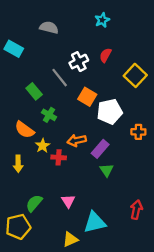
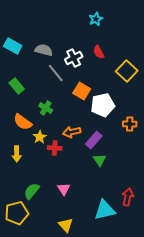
gray semicircle: (49, 28) -> (44, 50), moved
red semicircle: (105, 55) -> (99, 52), turned -56
green rectangle: (34, 91) -> (17, 86), moved
cyan triangle: (95, 222) -> (105, 210), moved
yellow triangle: (70, 239) -> (66, 225), turned -49

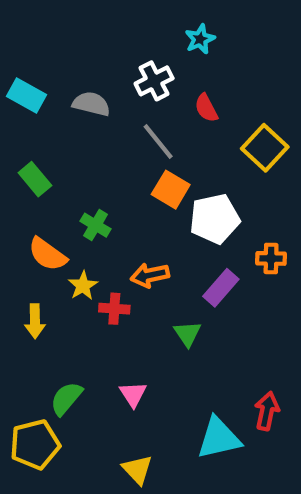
white cross: (74, 58) -> (154, 81), moved
gray line: (56, 73) -> (158, 141), moved
purple rectangle: (94, 140) -> (221, 288), moved
green triangle: (100, 160) -> (187, 334), moved

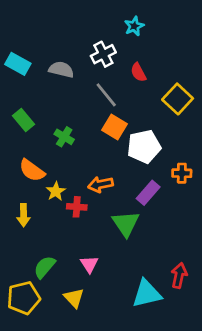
green cross: (96, 225) -> (64, 137), moved
green triangle: (187, 334) -> (126, 224), size x1.5
yellow triangle: (137, 470) -> (74, 298), moved

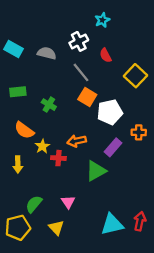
green rectangle: (24, 120) -> (18, 92), turned -56
green triangle: (126, 224) -> (96, 171), turned 35
red arrow: (179, 275) -> (140, 221), moved

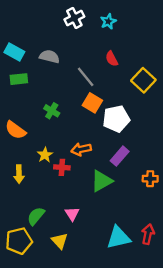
white cross: (79, 41) -> (74, 18), moved
green rectangle: (18, 92) -> (19, 79), moved
orange semicircle: (24, 130) -> (16, 130), moved
orange cross: (139, 132) -> (150, 179), moved

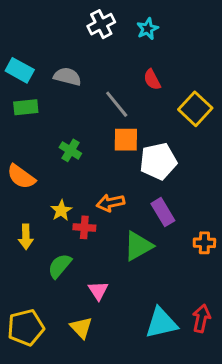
orange square: (92, 103) -> (126, 140), turned -30
purple rectangle: (120, 156) -> (163, 212), turned -72
green semicircle: (36, 216) -> (60, 266), moved

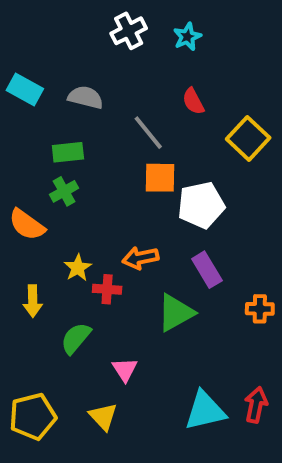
green rectangle: (26, 107) -> (68, 152), moved
green cross: (70, 150) -> (64, 191), moved, turned 30

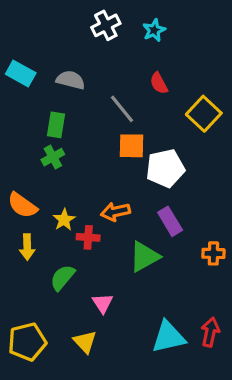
green rectangle: (68, 152) -> (56, 125), turned -75
orange semicircle: (27, 225) -> (22, 205), moved

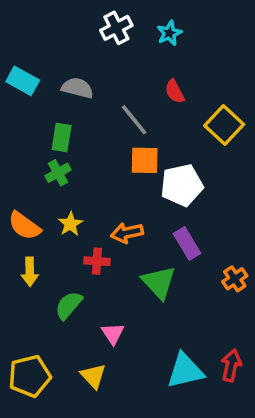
yellow star: (64, 220) -> (70, 224), moved
orange cross: (213, 253) -> (235, 279), turned -35
green triangle: (144, 257) -> (159, 282), turned -44

